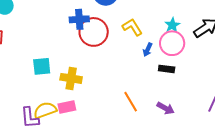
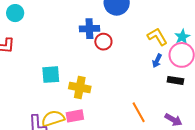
yellow L-shape: (132, 27) -> (157, 37), moved
red circle: (94, 32) -> (103, 42), size x0.6

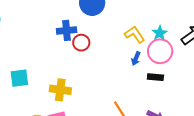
cyan square: (51, 75) -> (19, 78), moved

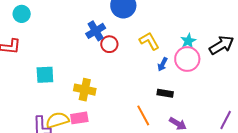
blue cross: (67, 30) -> (96, 31), turned -30
yellow L-shape: (135, 34) -> (149, 41), moved
black rectangle: (155, 77) -> (165, 93), moved

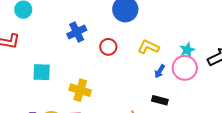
blue cross: (96, 31) -> (77, 32), moved
yellow L-shape: (149, 41) -> (148, 47), turned -40

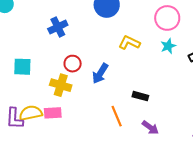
red circle: (108, 47) -> (73, 64), moved
pink circle: (185, 68) -> (167, 18), moved
blue arrow: (160, 71) -> (100, 74), moved, size x1.5

